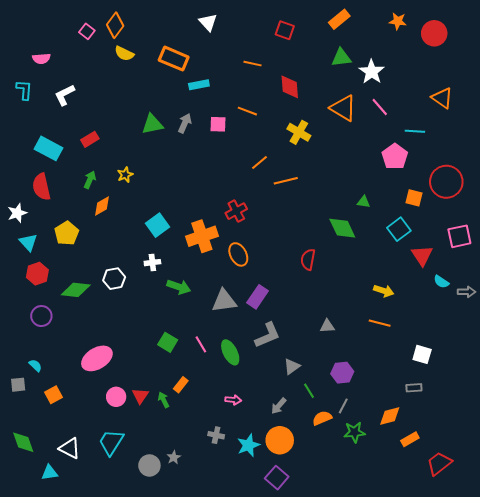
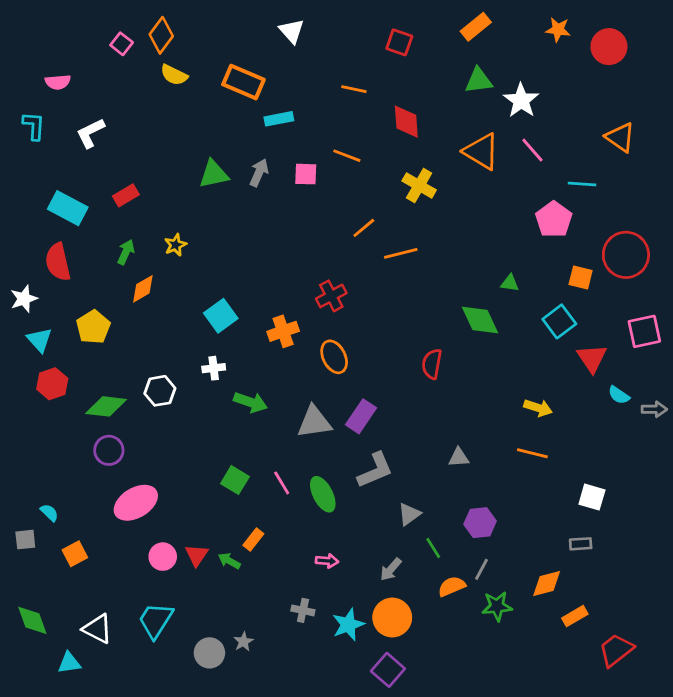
orange cross: (202, 236) -> (283, 331), size x0.7
purple circle: (41, 316) -> (109, 450), moved
green arrow: (164, 400) -> (229, 561), turned -35

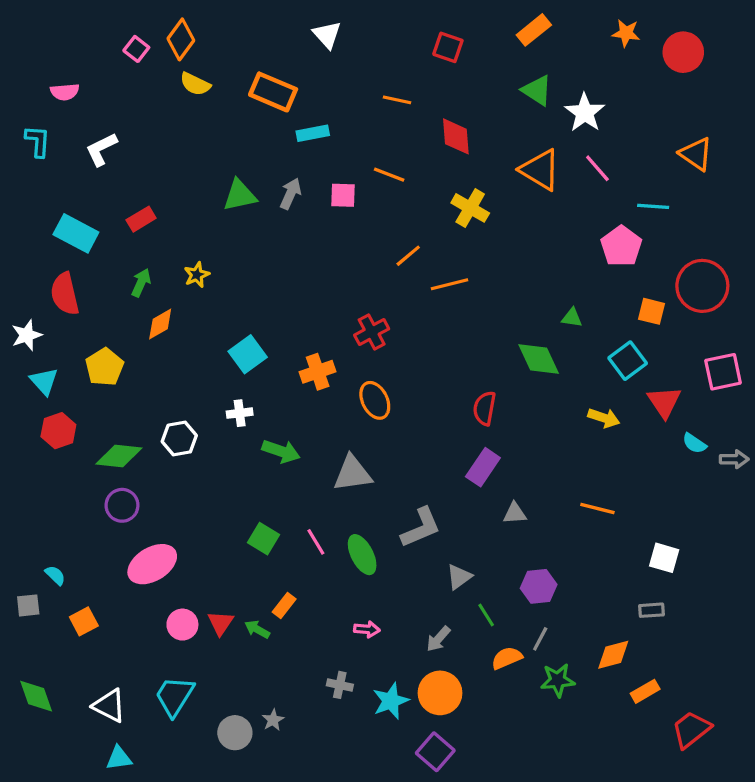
green triangle: (479, 81) -> (537, 90), turned 40
yellow arrow: (538, 408) -> (604, 418), moved
purple rectangle: (361, 416) -> (483, 467), moved
cyan triangle: (69, 663) -> (119, 758), moved

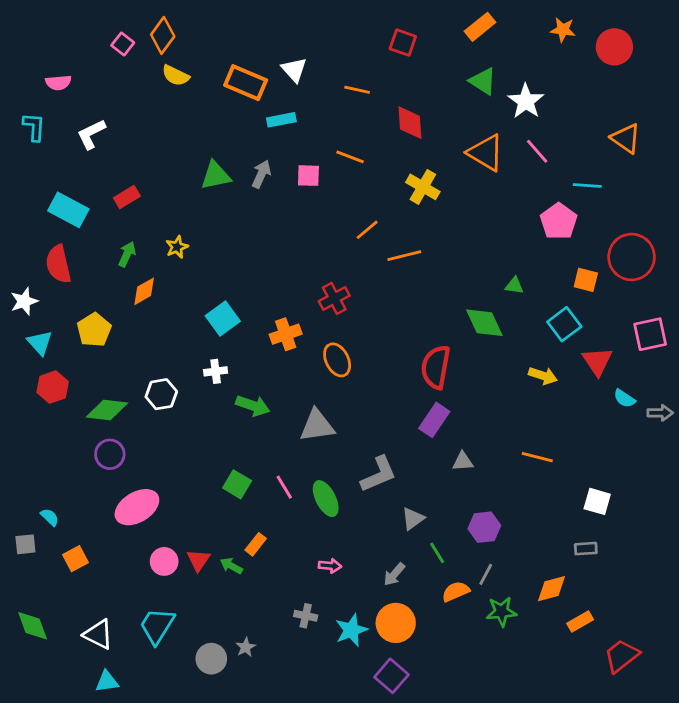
white triangle: (327, 35) -> (294, 70), moved
red semicircle: (485, 408) -> (436, 367), size x1.4

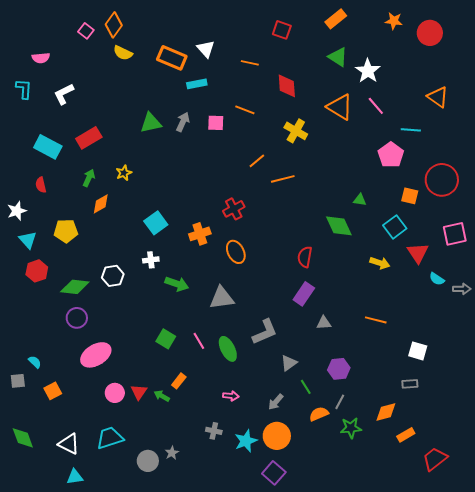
red rectangle: (127, 197) -> (89, 138), size x1.4
red semicircle: (58, 264) -> (41, 185), size x0.6
yellow pentagon: (94, 330) -> (66, 231), turned 30
red semicircle: (436, 367) -> (305, 257), size x0.7
cyan trapezoid: (157, 626) -> (110, 438), turned 40

